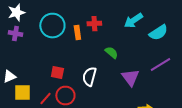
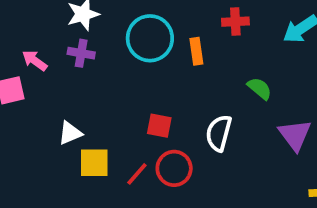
red cross: (94, 24) -> (235, 22), moved

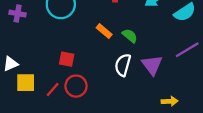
orange rectangle: (196, 51) -> (104, 31), moved, turned -42
white semicircle: (219, 133) -> (123, 65), moved

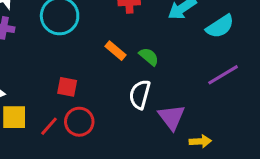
purple triangle: (152, 65) -> (172, 117), moved

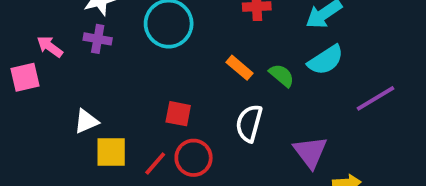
cyan semicircle: (220, 26) -> (326, 60), moved
white semicircle: (140, 94) -> (249, 123), moved

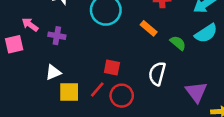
purple cross: (98, 39) -> (57, 36), moved
orange rectangle: (239, 68) -> (149, 28), moved
red line: (155, 164) -> (97, 89), moved

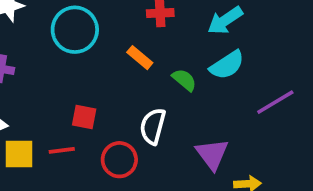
red line: (97, 89) -> (62, 150), turned 42
red circle: (122, 96) -> (119, 160), moved

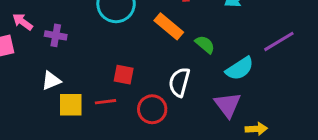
orange rectangle: (140, 58) -> (169, 26), size x1.4
cyan semicircle: (227, 65) -> (240, 69), moved
purple line: (275, 102) -> (279, 41), moved

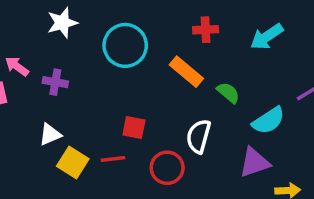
yellow square: (71, 105) -> (73, 162), turned 32
purple triangle: (228, 105) -> (254, 162), turned 48

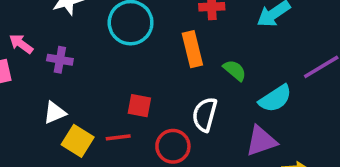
orange rectangle: (186, 72) -> (192, 49), turned 36

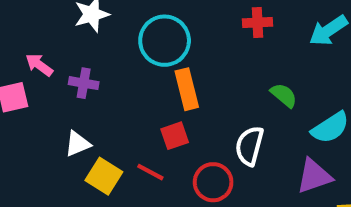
orange rectangle: (192, 49) -> (187, 89), moved
red square: (139, 106) -> (175, 136), turned -30
red line: (118, 137) -> (150, 172), turned 35

